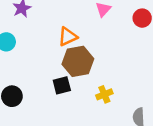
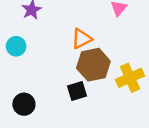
yellow cross: (104, 94) -> (130, 78), moved, size x1.5

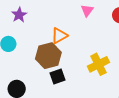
brown hexagon: (93, 65) -> (48, 56), moved

